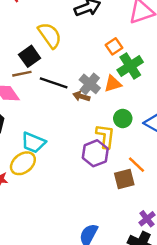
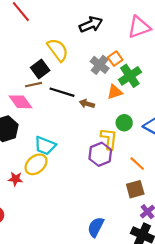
gray cross: (90, 84) -> (100, 65), moved
brown square: (124, 179) -> (135, 189), moved

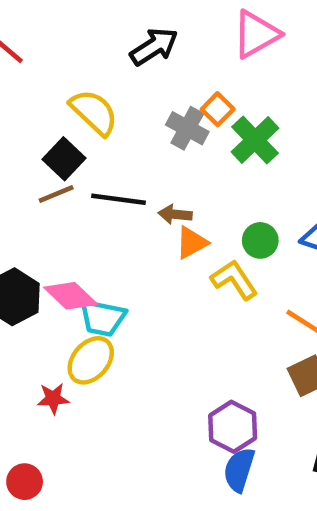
orange triangle: (115, 92) -> (192, 243), moved
pink diamond: (20, 102) -> (71, 296), moved
yellow L-shape: (109, 139) -> (234, 280), turned -30
purple hexagon: (100, 154) -> (233, 427), moved

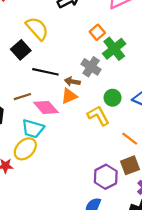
gray cross: (187, 128) -> (91, 67), moved
brown line: (56, 194) -> (22, 97), moved
orange triangle: (192, 243) -> (69, 96), moved
pink diamond: (71, 296) -> (46, 107), moved
purple hexagon: (233, 427) -> (106, 177), moved

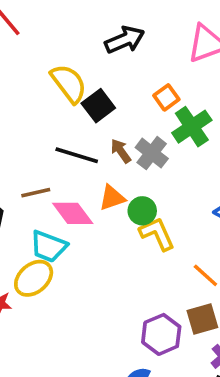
black square: (21, 50) -> (98, 106), moved
brown arrow: (72, 82) -> (121, 151), moved, turned 40
green circle: (113, 98) -> (142, 211), moved

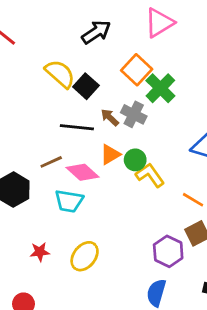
orange square: (166, 97) -> (137, 70), size x1.5
yellow ellipse: (34, 278) -> (85, 256), moved

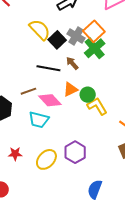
green cross: (160, 88) -> (95, 48), moved
gray cross: (134, 114) -> (76, 36), moved
purple hexagon: (168, 251) -> (75, 152), moved

